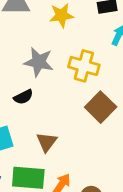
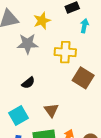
gray star: (39, 62) -> (28, 44), moved

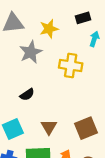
gray star: (28, 44) -> (31, 52), turned -30
brown square: (83, 78) -> (86, 128), moved, turned 30

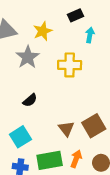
brown triangle: (49, 127) -> (66, 129), moved

